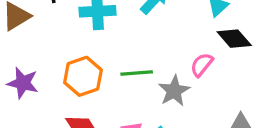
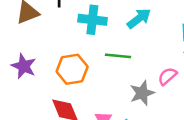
green line: (137, 73) -> (118, 56), moved

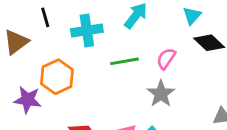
orange hexagon: (72, 69) -> (57, 77), moved
pink semicircle: (167, 76) -> (166, 59), moved

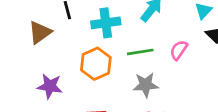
orange hexagon: (57, 77) -> (96, 64), moved
gray star: (161, 94) -> (146, 85), moved, turned 30

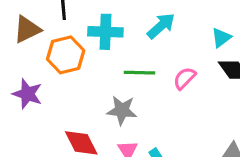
orange hexagon: (96, 64) -> (66, 55), moved
gray star: (146, 85) -> (122, 110), moved

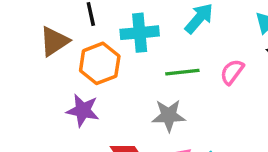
purple star: (27, 94) -> (83, 110), moved

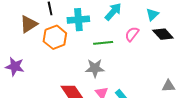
pink semicircle: (232, 72) -> (132, 34), moved
purple star: (83, 110) -> (15, 66), moved

